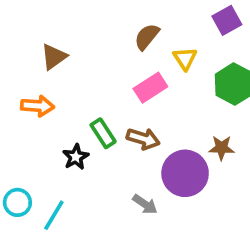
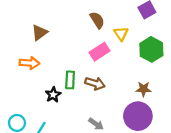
brown semicircle: (147, 37) -> (97, 20), turned 108
green rectangle: (103, 133) -> (70, 80), turned 36
purple circle: (185, 173) -> (138, 116), moved

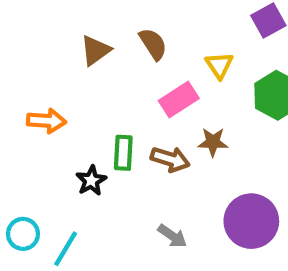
brown semicircle: (97, 20) -> (153, 44), moved
brown triangle: (40, 32) -> (96, 50), moved
brown star: (144, 89) -> (213, 142), moved

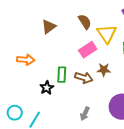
brown semicircle: (153, 44) -> (85, 22), moved
yellow triangle: (219, 65) -> (107, 34), size x1.5
gray arrow: (172, 236) -> (85, 114), turned 80

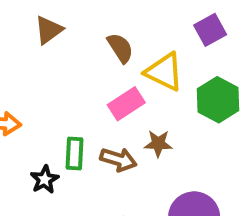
brown triangle: (49, 27) -> (49, 30), moved
yellow triangle: (107, 34) -> (164, 72), turned -30

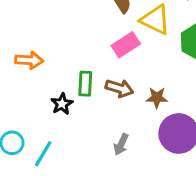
brown star: (158, 144) -> (157, 98), moved

